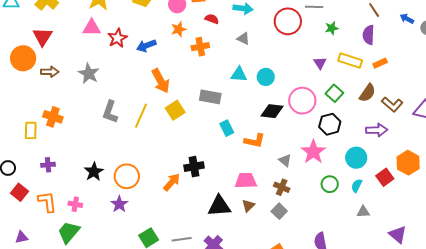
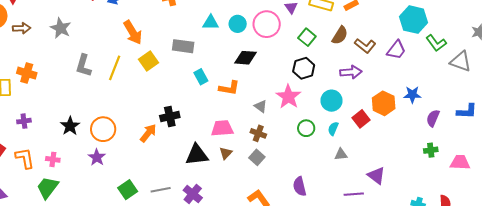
pink circle: (302, 101) -> (267, 24), moved

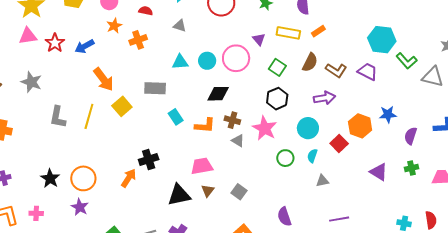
purple trapezoid: (396, 50) -> (368, 72), turned -95
brown cross: (258, 133) -> (232, 120), moved
purple triangle: (376, 176) -> (379, 172), moved

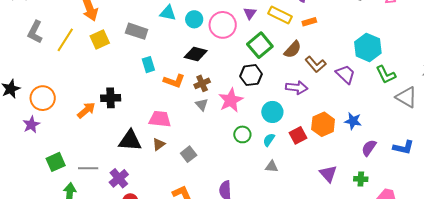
green square: (277, 67) -> (260, 45), size x1.4
brown cross: (232, 120) -> (202, 83), turned 35

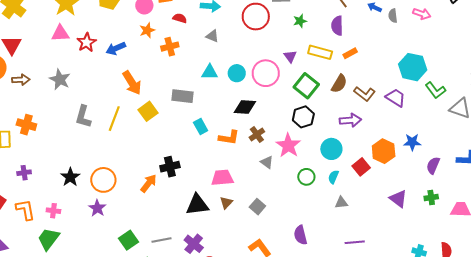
gray triangle: (202, 105) -> (267, 162), moved

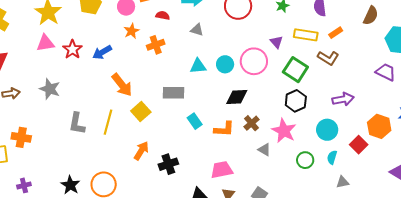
brown semicircle: (339, 84) -> (371, 16), moved
brown L-shape: (365, 94) -> (328, 58), moved
orange arrow: (149, 183) -> (141, 151), moved

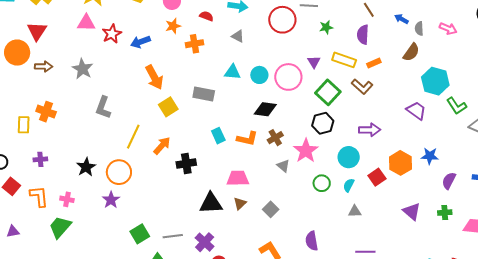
cyan rectangle: (195, 121) -> (218, 136), moved
yellow line: (108, 122) -> (133, 137), moved

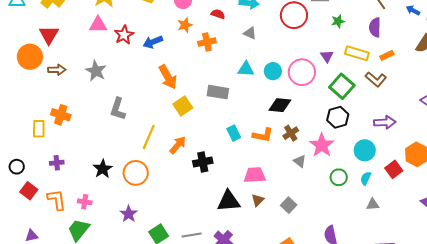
purple star: (111, 200) -> (129, 214), moved

